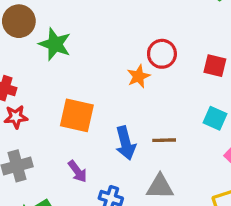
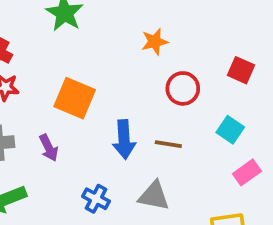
red circle: (162, 54) -> (183, 88), moved
orange star: (138, 76) -> (155, 42), moved
purple arrow: (77, 171) -> (49, 148), moved

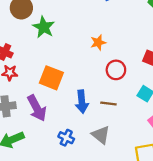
purple arrow: (49, 148) -> (37, 108), size x1.6
gray triangle: (154, 196) -> (101, 135), turned 30

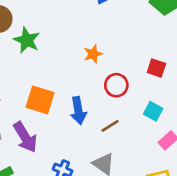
blue arrow: (82, 102) -> (78, 111), moved
brown line: (108, 104) -> (110, 126), turned -35

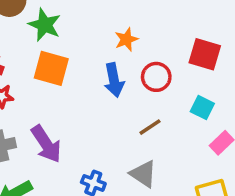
red square: (156, 68) -> (205, 54), size x1.4
orange square: (40, 100) -> (51, 68), moved
blue arrow: (78, 111) -> (114, 80), moved

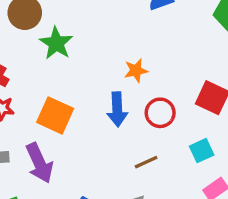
orange square: (51, 68) -> (55, 115), moved
cyan square: (202, 107) -> (202, 151), turned 30

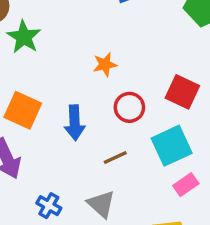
blue arrow: (117, 109) -> (75, 123), moved
cyan square: (202, 151) -> (172, 146), size x1.6

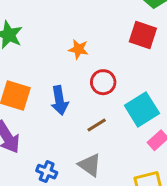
orange star: (105, 64) -> (78, 49), turned 30
red square: (182, 92) -> (143, 35), moved

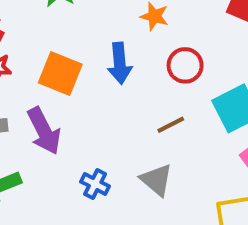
blue arrow: (60, 100) -> (120, 63), moved

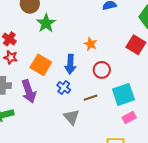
gray triangle: (156, 180) -> (71, 117), moved
blue cross: (95, 184) -> (64, 88), moved

